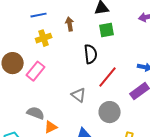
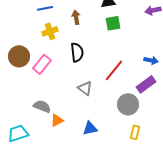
black semicircle: (91, 54) -> (77, 52), moved
gray circle: (110, 112) -> (128, 104), moved

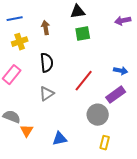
gray triangle: (85, 88) -> (47, 94), moved, turned 49
orange triangle: (57, 120) -> (27, 131), turned -32

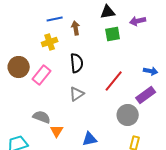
blue line: (15, 19) -> (55, 19), moved
purple arrow: (123, 21) -> (138, 21), moved

